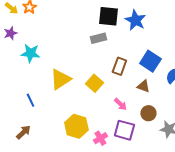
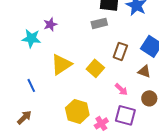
purple star: (10, 33) -> (50, 24), moved

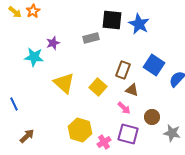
gray rectangle: (99, 23) -> (91, 38), moved
yellow triangle: (61, 64) -> (64, 83), turned -45
brown triangle: (144, 71) -> (132, 90), moved
blue line: (31, 85) -> (14, 104), moved

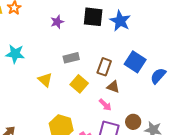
gray rectangle: (91, 38) -> (71, 58), moved
purple star: (53, 43) -> (57, 22), moved
yellow triangle: (64, 83) -> (45, 80), size x0.7
brown circle: (152, 117) -> (133, 122), moved

